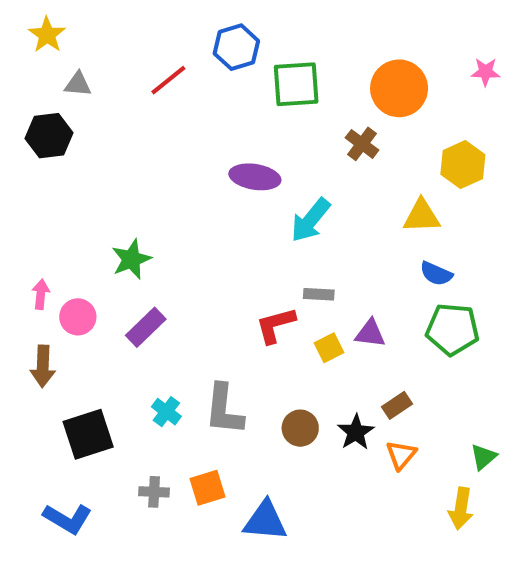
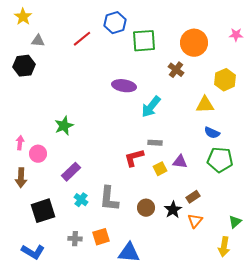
purple rectangle: (146, 327) -> (71, 172), moved

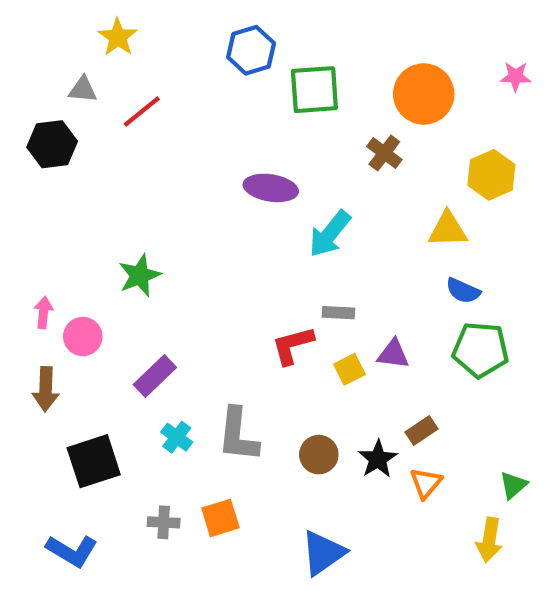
yellow star: (23, 17) -> (118, 37), moved
red line: (82, 39) -> (142, 111), moved
blue triangle: (129, 253) -> (323, 553), moved, turned -40

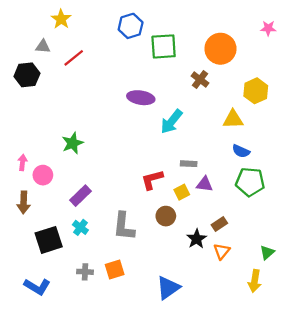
pink star: (515, 76) -> (268, 28), moved
gray rectangle: (338, 313) -> (189, 164), moved
cyan cross: (177, 437) -> (80, 227), moved
brown circle: (319, 455) -> (166, 216), moved

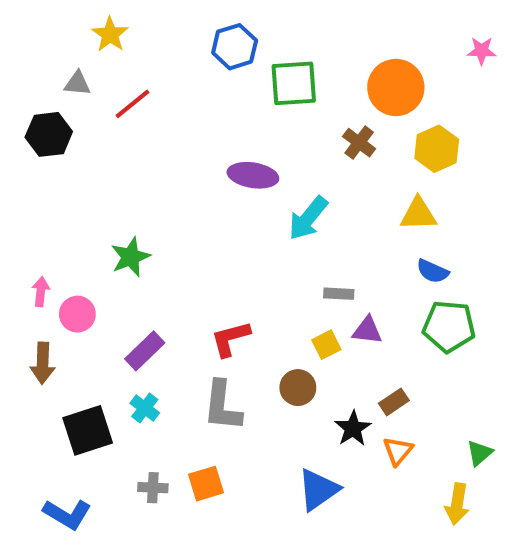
yellow hexagon: (256, 91) -> (437, 149), moved
red L-shape: (152, 180) -> (230, 339), moved
blue triangle: (168, 288) -> (318, 490), moved

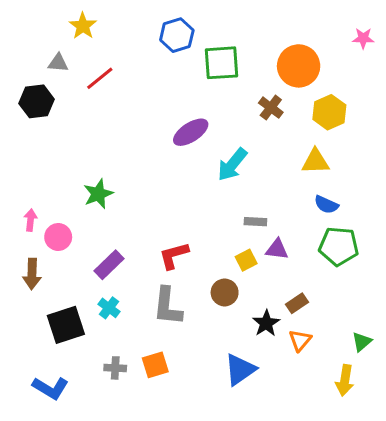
purple ellipse: (253, 175) -> (191, 132), turned -42

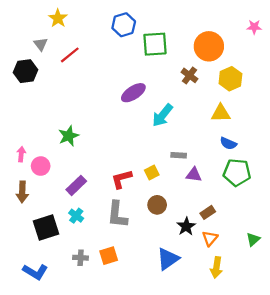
gray triangle: (58, 63) -> (41, 44), turned 48
yellow square: (246, 260) -> (152, 173), moved
yellow arrow: (345, 380) -> (216, 267), moved

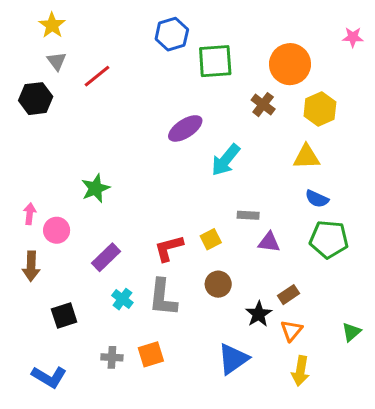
yellow star: (58, 18) -> (52, 25), moved
cyan cross: (76, 216) -> (122, 299), moved
black square: (46, 228) -> (64, 316), size x0.7

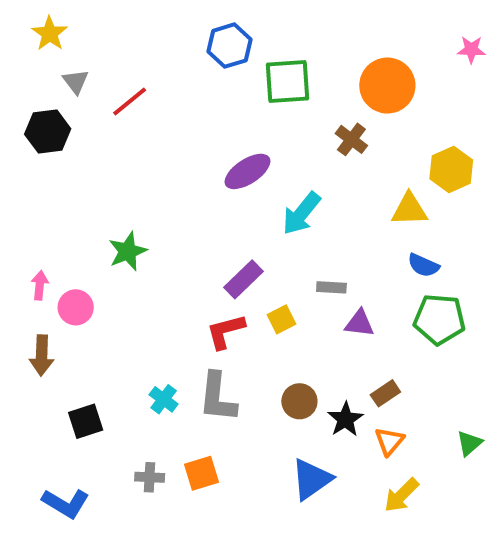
yellow star: (52, 25) -> (50, 34), moved
yellow hexagon: (320, 109) -> (451, 169), moved
purple rectangle: (106, 257) -> (244, 279), moved
brown circle: (218, 284) -> (299, 401), moved
yellow arrow: (300, 371) -> (401, 495), turned 36

